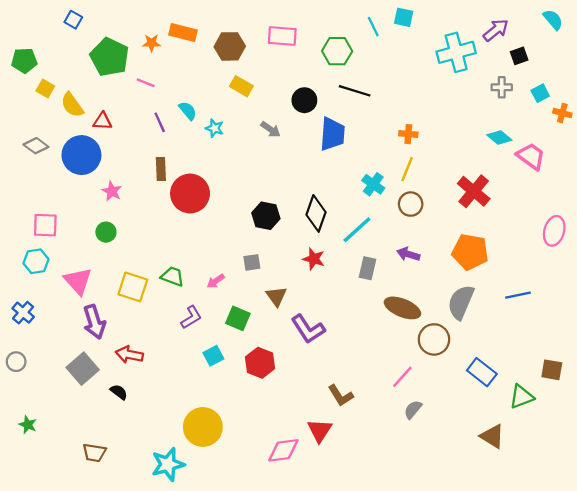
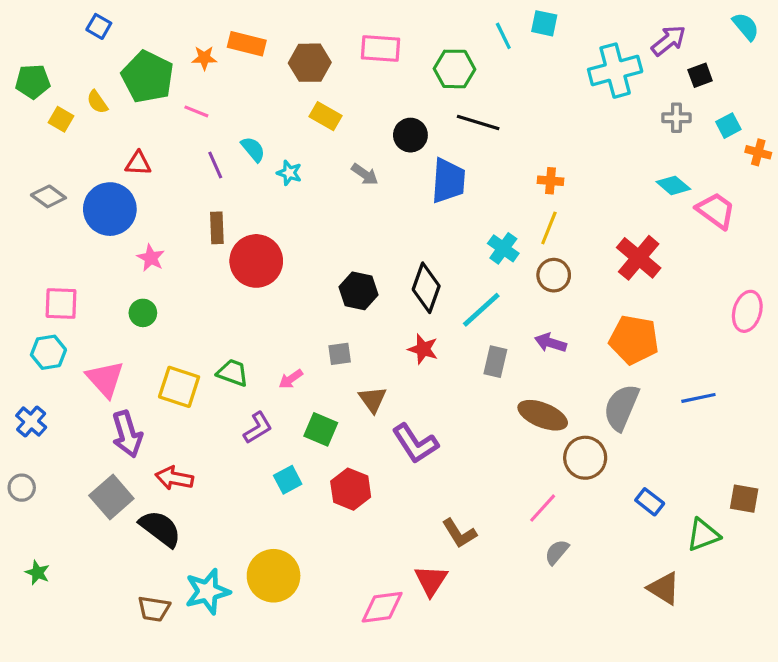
yellow semicircle: (72, 105) -> (97, 102), moved, size x0.7
blue rectangle: (482, 372) -> (650, 502), size x0.7
black semicircle: (119, 392) -> (160, 529), size x1.8
brown trapezoid: (94, 453) -> (154, 609), moved
cyan star: (168, 464) -> (207, 591), moved

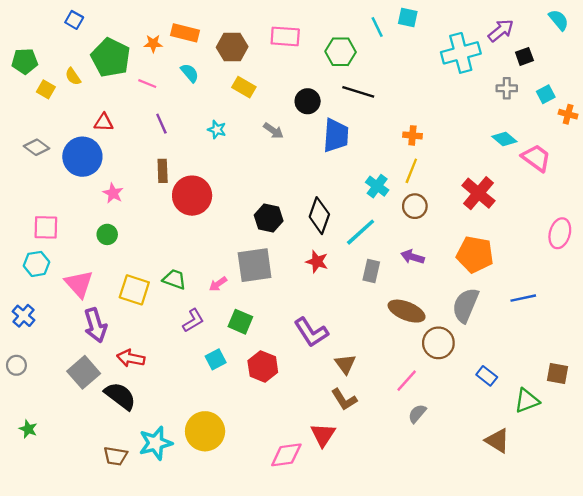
cyan semicircle: (253, 149) -> (190, 73), moved
gray square: (340, 354) -> (255, 265), size x2.0
brown triangle: (373, 399) -> (345, 364), moved

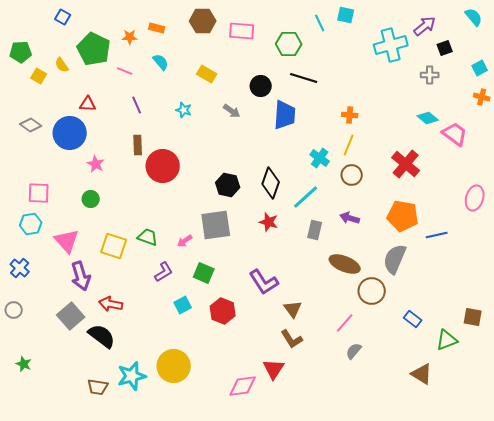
orange rectangle: (185, 33) -> (157, 28), size x0.7
brown hexagon: (232, 47) -> (203, 21), moved
cyan square: (546, 94) -> (480, 68), moved
blue line: (523, 298) -> (437, 235), moved

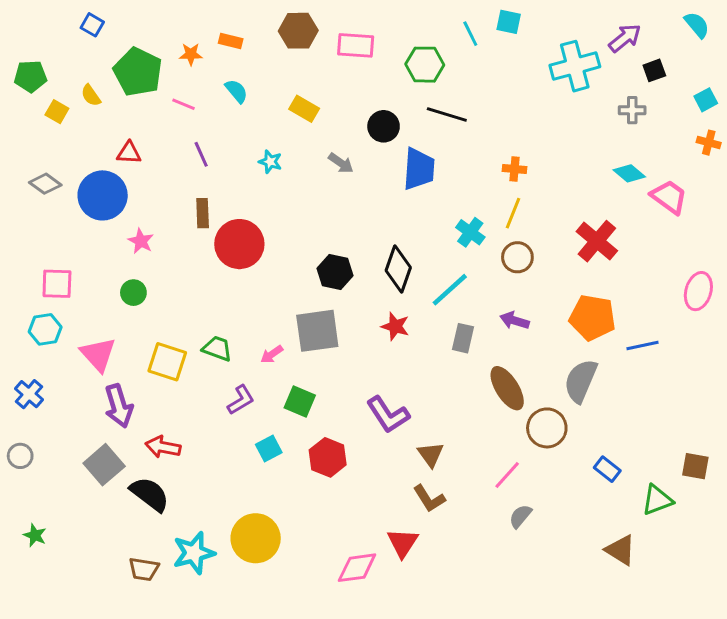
brown ellipse: (345, 264) -> (507, 388), turned 36

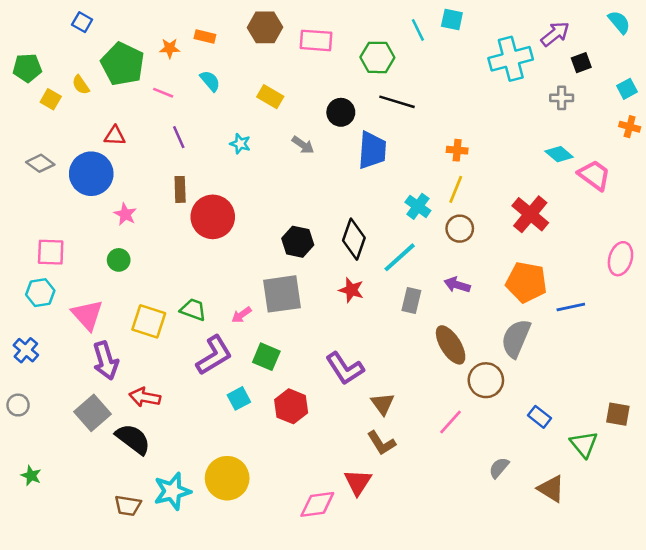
purple L-shape: (241, 400) -> (214, 355), size x1.5
green triangle: (657, 500) -> (584, 444), turned -48
gray semicircle: (520, 516) -> (499, 468), moved

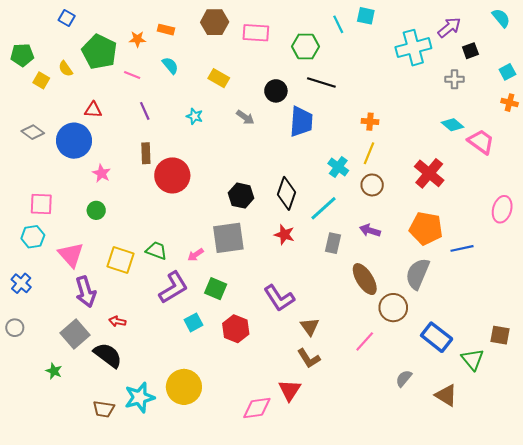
red arrow: (145, 397) -> (117, 321), size x0.7
blue rectangle: (539, 417) -> (437, 337), size x1.6
green star: (31, 476) -> (54, 371), moved

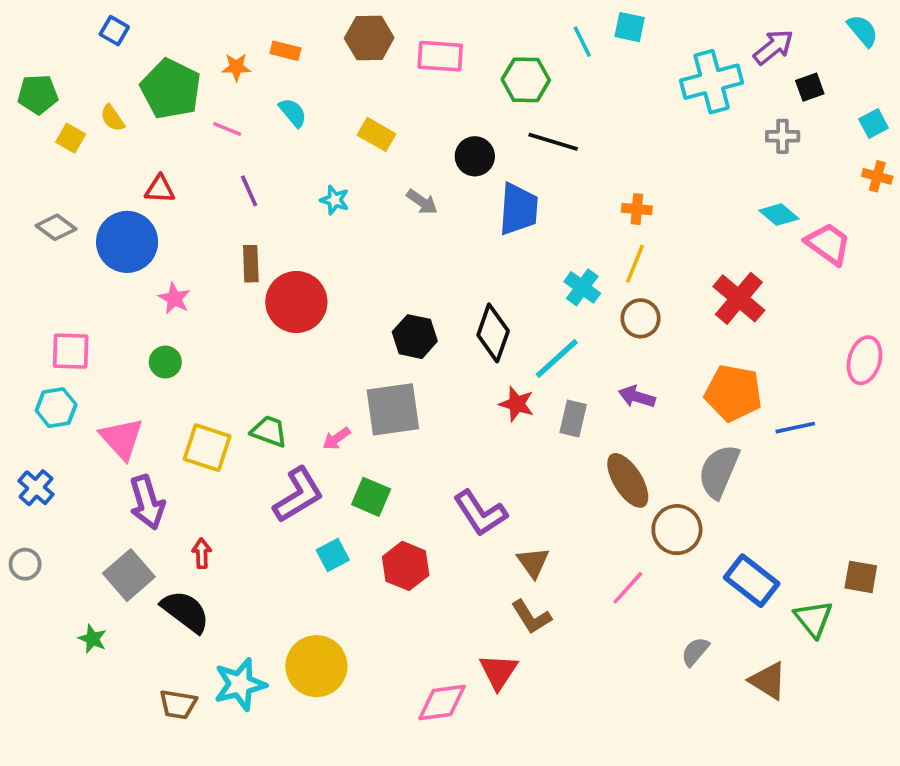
red star: (284, 235) -> (517, 404), moved
red arrow: (117, 321) -> (202, 553), turned 77

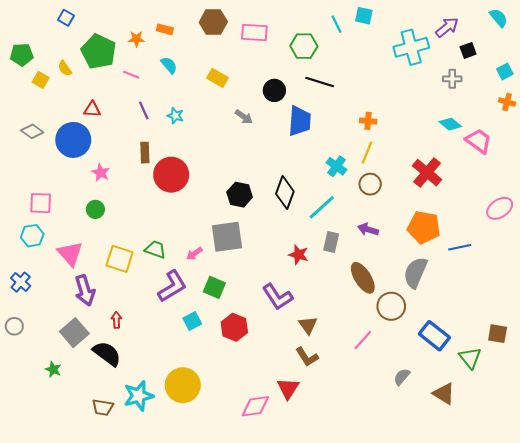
cyan star: (335, 200) -> (175, 116), moved
pink ellipse: (864, 360) -> (500, 208), turned 40
red star: (517, 404) -> (299, 255), moved

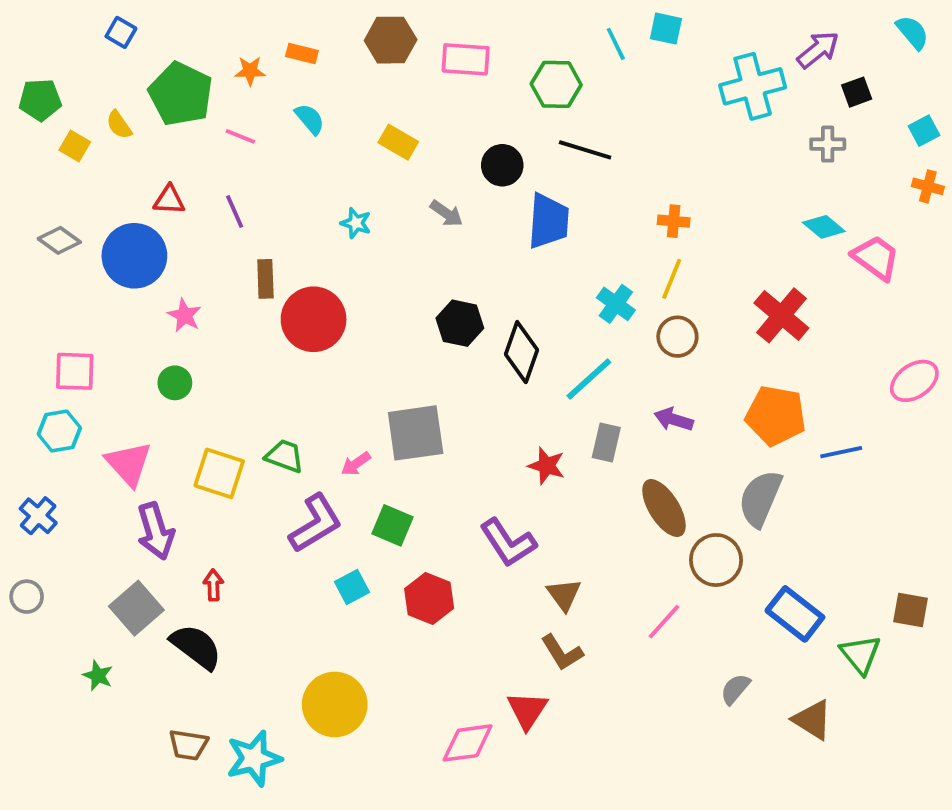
purple line: (144, 110) -> (235, 211), moved
cyan star: (175, 116) -> (356, 223), moved
black hexagon: (240, 195) -> (460, 323), moved
cyan star: (139, 396) -> (254, 758), moved

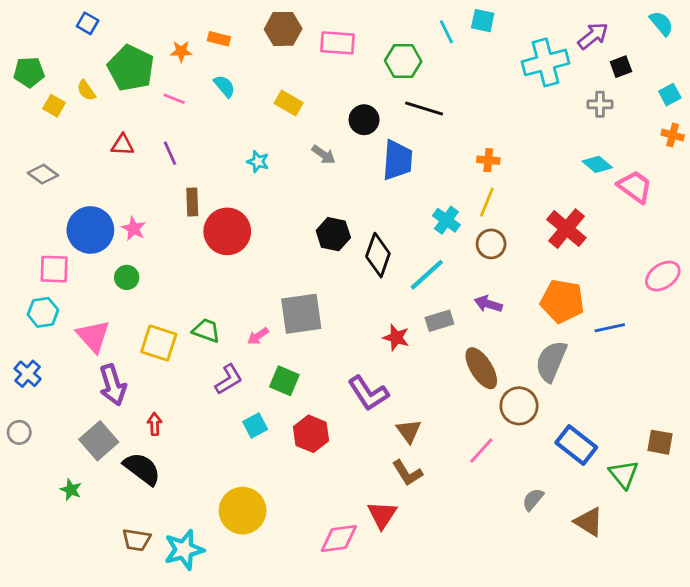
blue circle: (134, 256) -> (90, 230), moved
gray rectangle: (606, 443) -> (439, 321), turned 60
purple L-shape: (315, 523) -> (229, 379), size x0.7

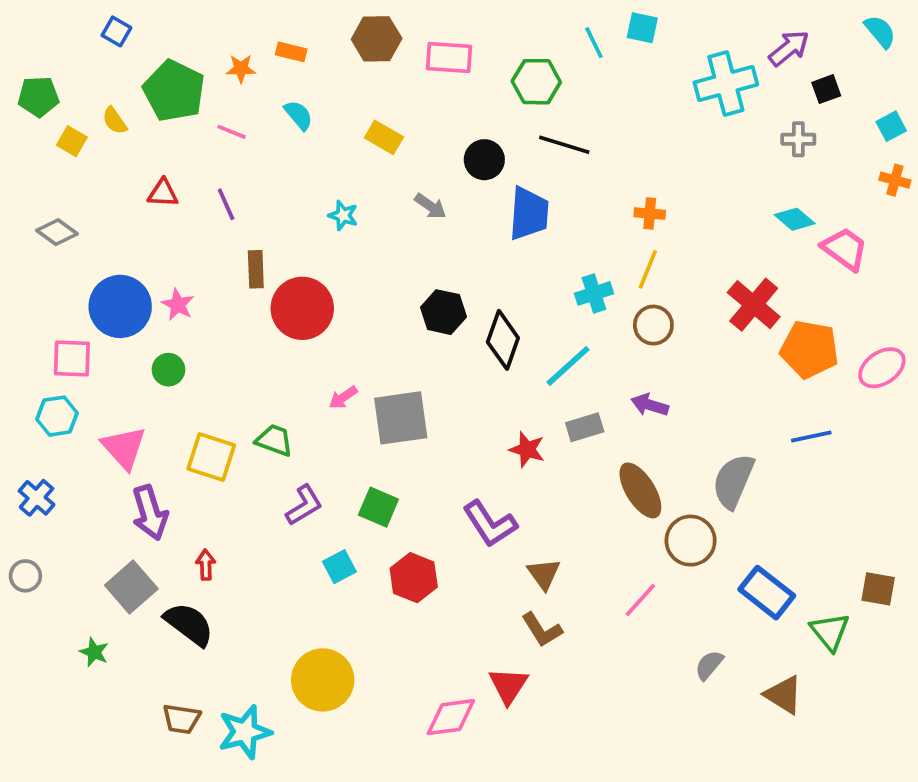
cyan cross: (446, 220) -> (594, 293), turned 36
orange pentagon: (562, 301) -> (809, 349), moved
pink arrow: (258, 336) -> (343, 398), moved

